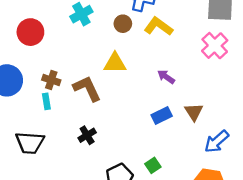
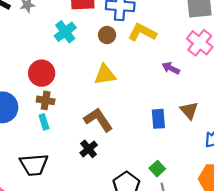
red circle: (30, 32) -> (42, 73), moved
purple arrow: (166, 77) -> (171, 68), moved
brown L-shape: (87, 89) -> (98, 120), moved
blue rectangle: (162, 116) -> (158, 119), turned -60

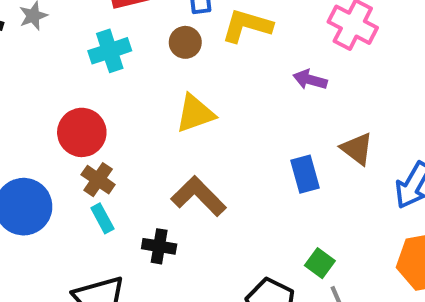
cyan cross: (65, 32) -> (110, 51), turned 30
brown cross: (46, 100) -> (98, 180), turned 36
black cross: (89, 149) -> (159, 246), moved, turned -30

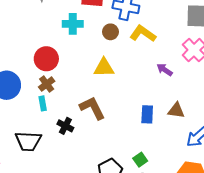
brown triangle: (357, 149) -> (176, 110), turned -48

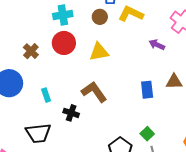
red circle: (46, 59) -> (64, 43), moved
brown cross: (47, 84) -> (31, 51), moved

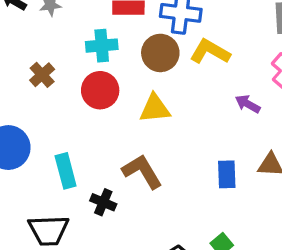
brown circle: (100, 17) -> (160, 53), size x1.5
brown cross: (31, 51) -> (42, 75), moved
cyan rectangle: (46, 95) -> (66, 171), size x1.5

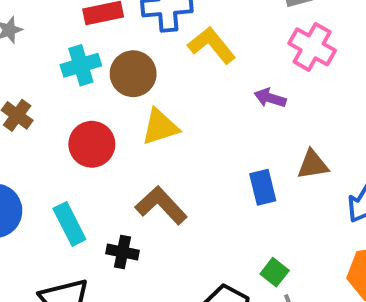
yellow L-shape: (210, 52) -> (212, 45), turned 33
brown circle: (160, 53) -> (133, 74), moved
red circle: (100, 90) -> (92, 144), moved

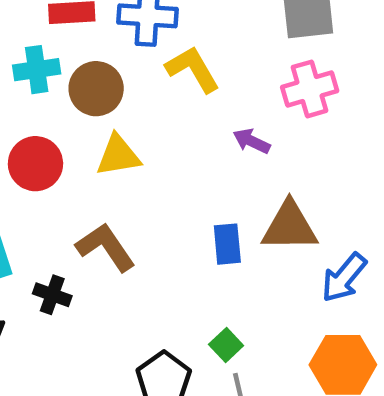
pink cross: (312, 47) -> (310, 89), turned 36
brown triangle: (313, 165) -> (289, 226), size x1.5

